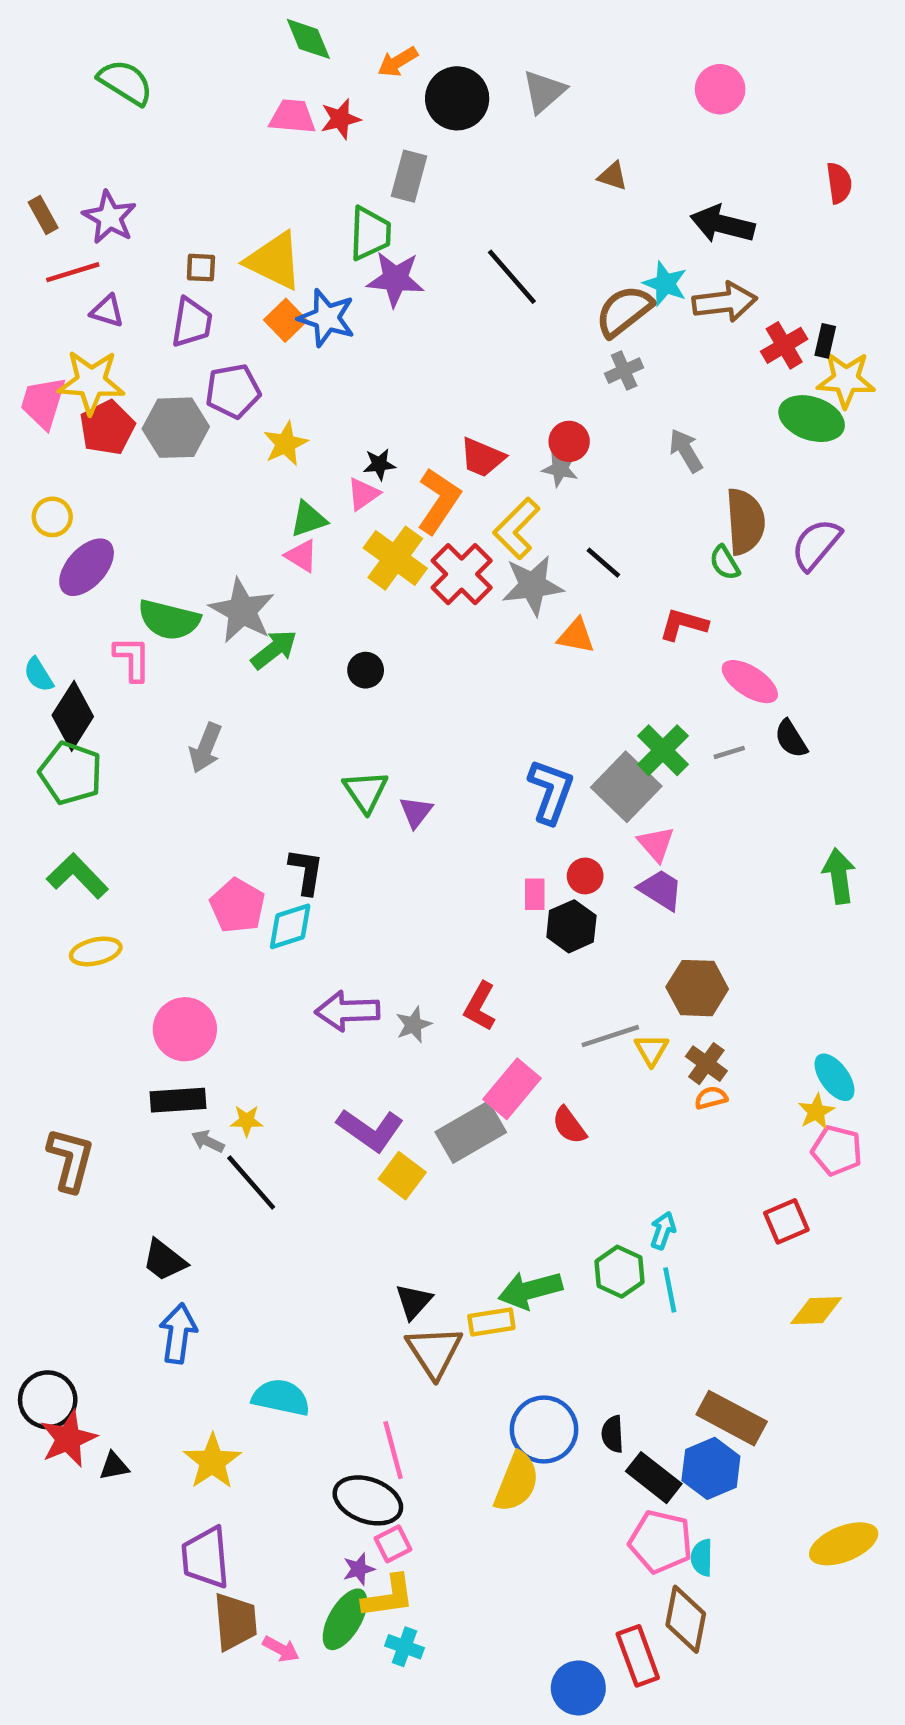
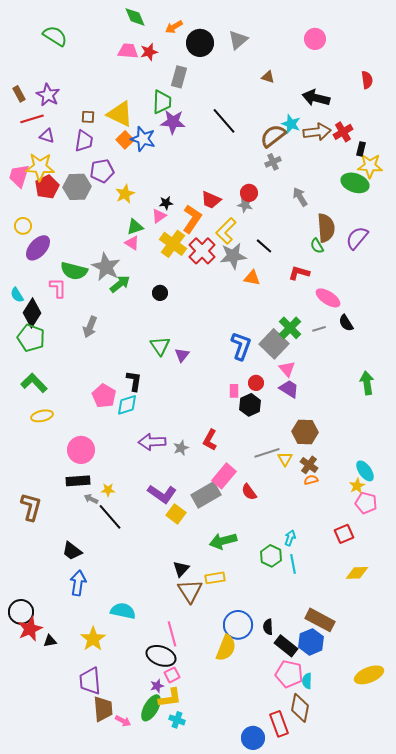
red cross: (784, 345) -> (343, 132), moved
green arrow: (530, 1290) -> (223, 541), moved

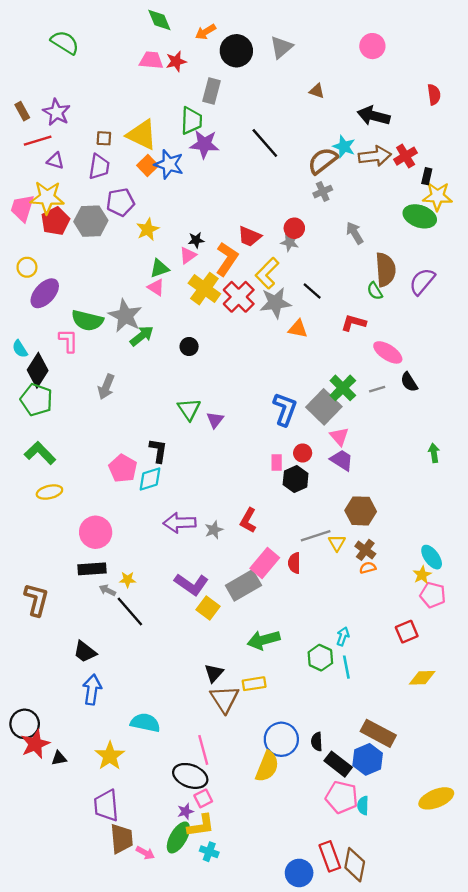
green arrow: (367, 383) -> (434, 453), size x0.7
red semicircle: (249, 492) -> (294, 563), moved, turned 36
brown diamond: (300, 708) -> (355, 865), moved

